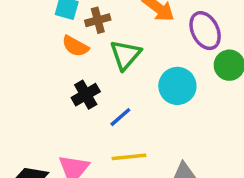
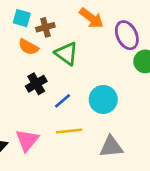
green triangle: (125, 55) -> (66, 54), turned -35
cyan circle: (177, 86) -> (103, 99), moved

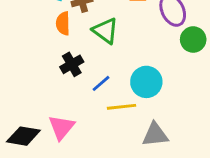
orange semicircle: (28, 47) -> (63, 23), turned 60
yellow line: (69, 131) -> (121, 107), moved

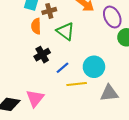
gray triangle: (155, 135) -> (109, 93), moved

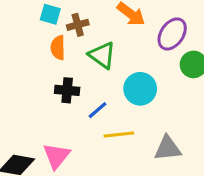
purple ellipse: (112, 17) -> (172, 34), turned 60
black cross: (42, 55) -> (67, 90), turned 35
cyan circle: (94, 67) -> (140, 89), moved

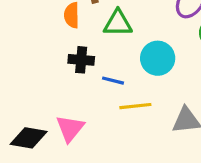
green triangle: (102, 55) -> (118, 23), turned -36
blue line: (98, 110) -> (113, 81), turned 55

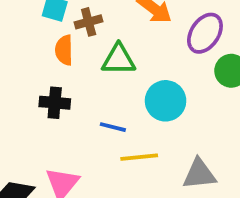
black cross: (81, 60) -> (55, 103), moved

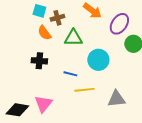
orange semicircle: (64, 50) -> (44, 33), turned -35

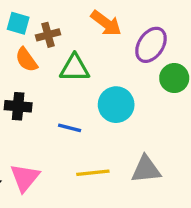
yellow line: (84, 90) -> (93, 173), moved

